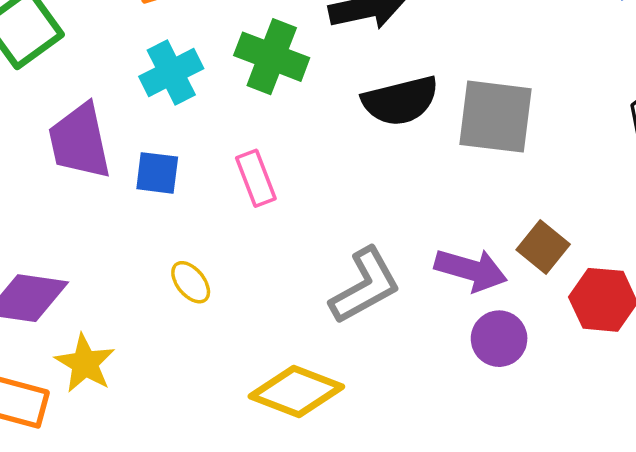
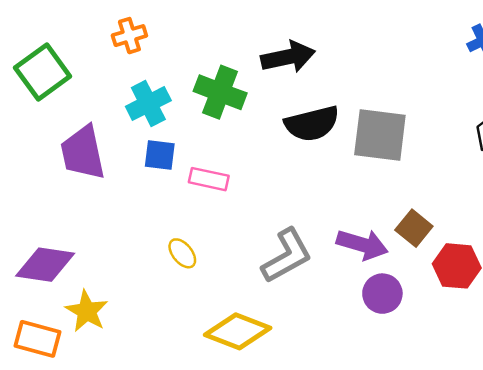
blue square: (157, 173) -> (160, 155), moved
pink rectangle: (256, 178) -> (209, 179), turned -57
yellow ellipse: (191, 282) -> (182, 253), moved

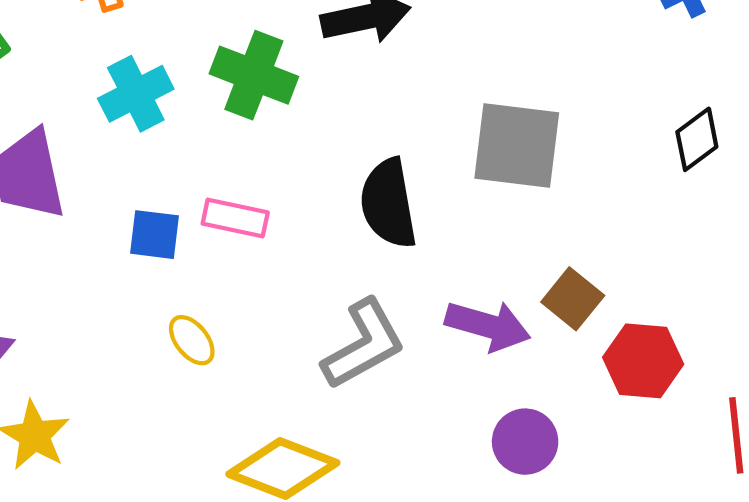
black semicircle: (312, 124) -> (388, 203), moved, turned 94
blue square: (160, 155) -> (154, 235), moved
purple circle: (382, 294) -> (525, 442), moved

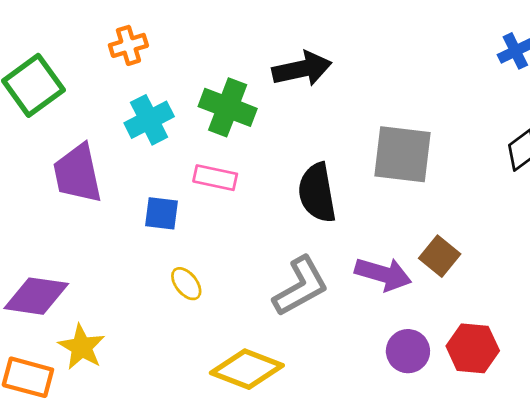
pink rectangle: (235, 218) -> (215, 178), moved
red hexagon: (643, 361) -> (473, 348), moved

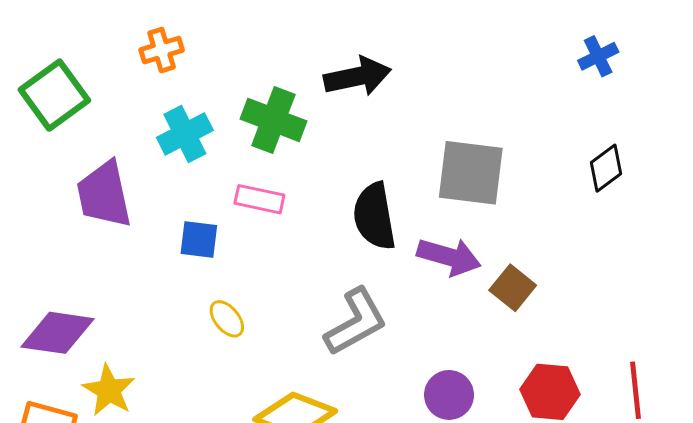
purple arrow: (383, 274) -> (449, 257), moved
purple circle: (408, 351) -> (449, 395), moved

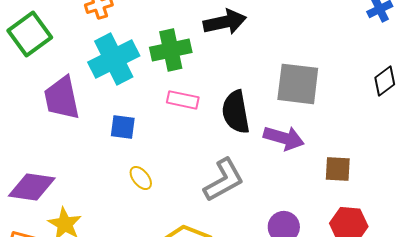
green cross: (273, 120) -> (171, 50), turned -33
cyan cross: (185, 134) -> (114, 59), size x1.4
pink rectangle: (259, 199) -> (183, 100), moved
brown square: (513, 288) -> (338, 169), moved, turned -36

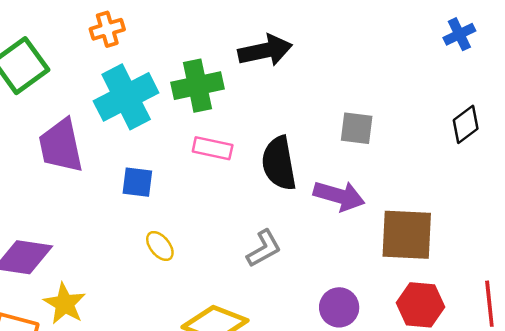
gray square: (298, 84) -> (357, 128), size x0.6
brown square: (338, 169) -> (407, 235), size x1.6
gray L-shape: (224, 180) -> (264, 249), size x0.7

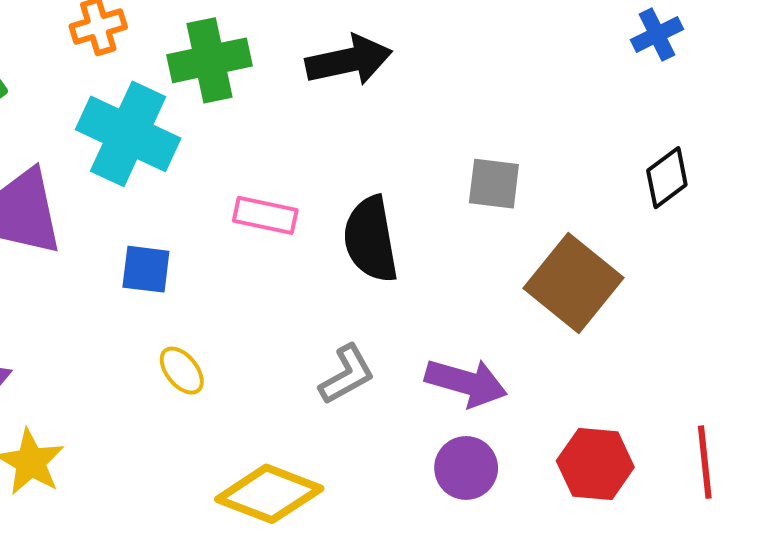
green cross: (197, 86) -> (210, 60), moved
cyan cross: (126, 97) -> (128, 134), turned -38
purple arrow: (339, 196) -> (466, 382), moved
brown square: (407, 235) -> (573, 283), moved, turned 36

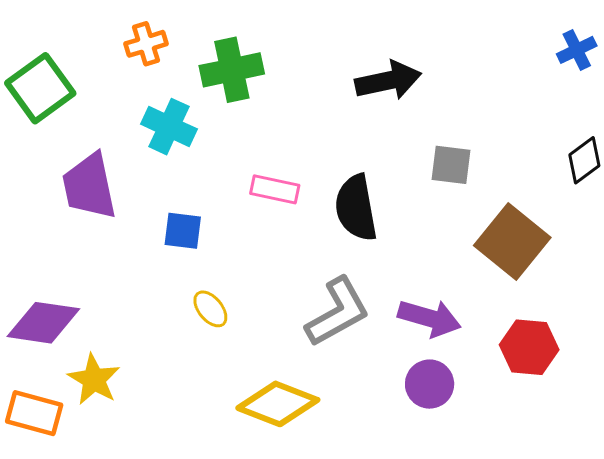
black arrow: (349, 60) -> (388, 81), moved
cyan cross: (128, 134) -> (169, 127), size x0.7
gray L-shape: (347, 375) -> (338, 312), size x1.5
red hexagon: (595, 464) -> (529, 347), moved

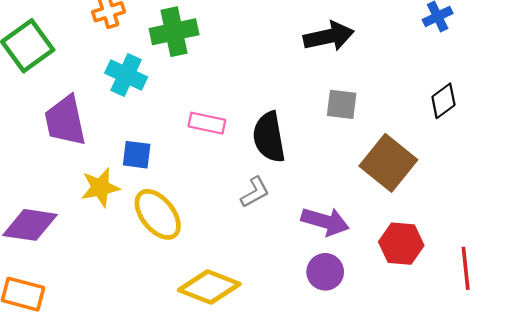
black arrow: (388, 81) -> (329, 36), moved
yellow ellipse: (210, 309) -> (158, 214), size x1.8
gray L-shape: (338, 312) -> (255, 192), moved, size x0.6
yellow star: (94, 379) -> (100, 187), moved, turned 30

